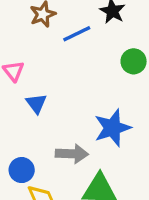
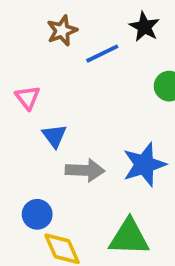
gray arrow: (72, 154) -> (85, 170), moved

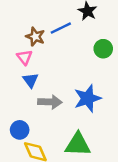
brown star: (62, 31) -> (35, 37), moved, turned -30
pink triangle: (28, 98) -> (24, 57), moved

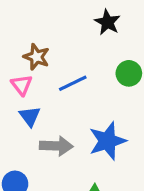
blue line: (61, 28) -> (73, 83), moved

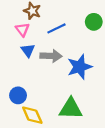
gray arrow: (56, 146) -> (51, 56), moved

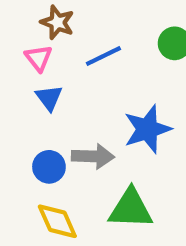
gray arrow: (51, 56) -> (93, 156), moved
blue circle: (18, 95) -> (49, 167), moved

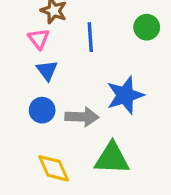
blue line: (103, 56) -> (90, 37), turned -68
blue circle: (49, 167) -> (42, 110), moved

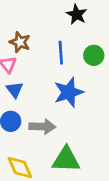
blue line: (90, 37) -> (61, 53), moved
blue star: (125, 95) -> (69, 92), moved

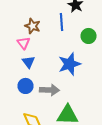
blue line: (61, 53) -> (62, 22), moved

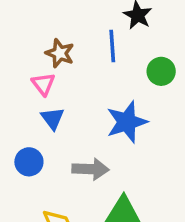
blue circle: (26, 86) -> (29, 162), moved

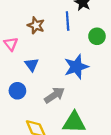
pink triangle: (43, 84) -> (11, 44), moved
gray arrow: (91, 169) -> (54, 95), turned -36

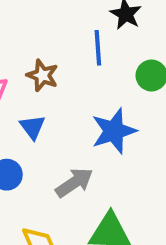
brown star: (36, 25) -> (42, 75), moved

